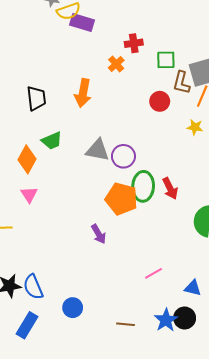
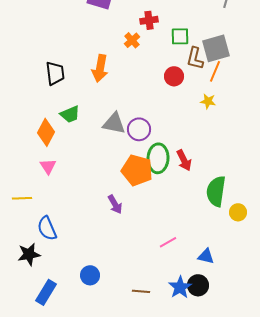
blue semicircle: (33, 287) -> (47, 228), moved

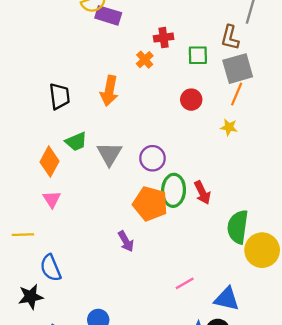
brown L-shape: (195, 58) -> (230, 38), moved
gray triangle: (114, 123) -> (109, 154), moved, turned 50
yellow circle: (238, 212) -> (262, 250), size x1.8
blue triangle: (206, 256) -> (227, 299), size x1.4

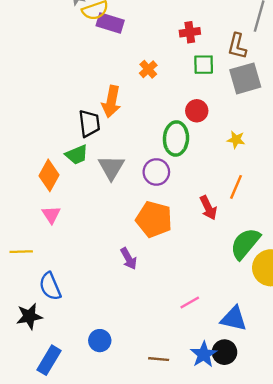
red cross: (164, 38) -> (190, 32), moved
orange line: (237, 94) -> (236, 187), moved
black trapezoid: (59, 96) -> (89, 123), moved
green ellipse: (174, 190) -> (176, 138), moved
green semicircle: (238, 227) -> (245, 244), turned 32

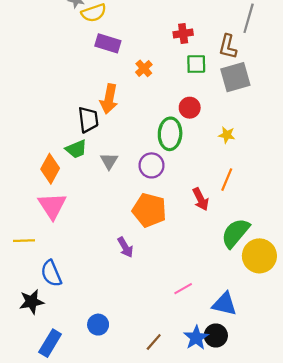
purple rectangle: (110, 23) -> (108, 43), moved
gray triangle: (111, 167) -> (109, 161), size x0.7
pink triangle: (51, 215) -> (52, 206), size x1.6
brown line: (159, 359) -> (154, 342), turned -54

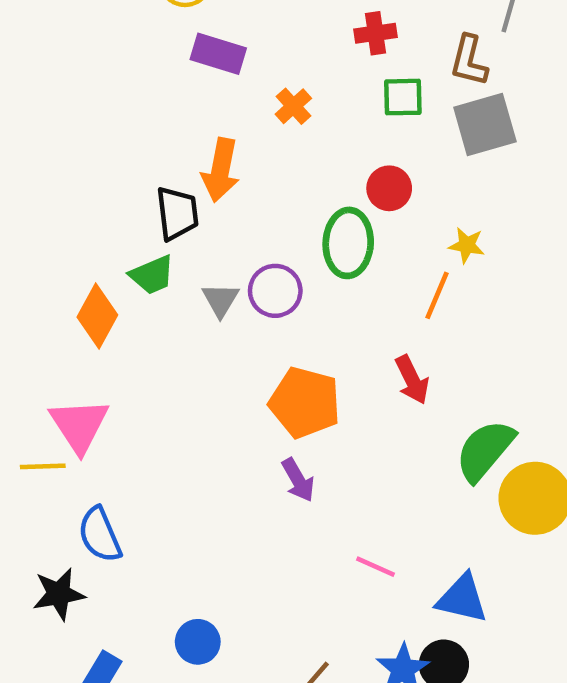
purple circle: (151, 165) -> (275, 291), moved
orange line: (227, 180) -> (437, 295), moved
pink triangle: (52, 206) -> (79, 425), moved
purple arrow: (125, 247) -> (298, 480), moved
pink line: (183, 289) -> (376, 567), turned 54

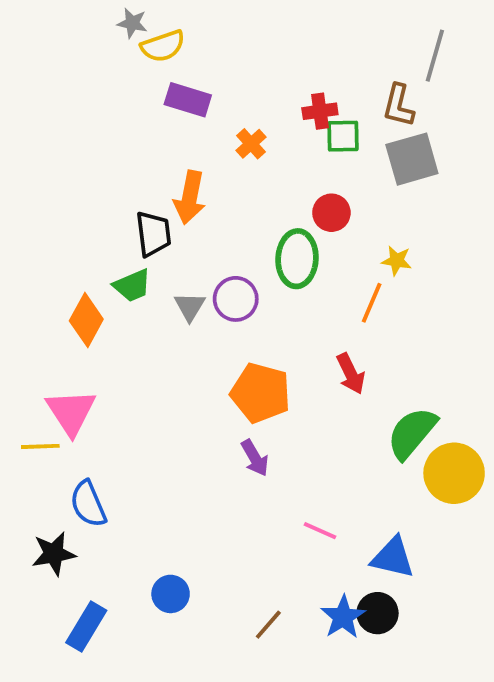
red cross: (376, 33) -> (320, 111), moved

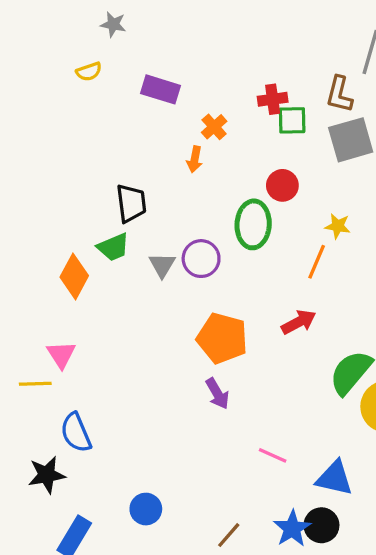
yellow semicircle: (163, 46) -> (89, 72), moved, size x0.7
orange arrow: (190, 197) -> (195, 159), moved, size x0.6
red arrow: (351, 374) -> (299, 322), turned -92
pink triangle: (71, 412) -> (61, 355), size x0.7

